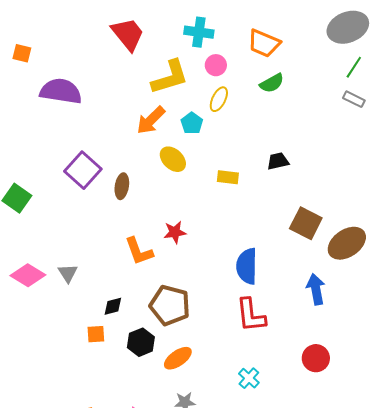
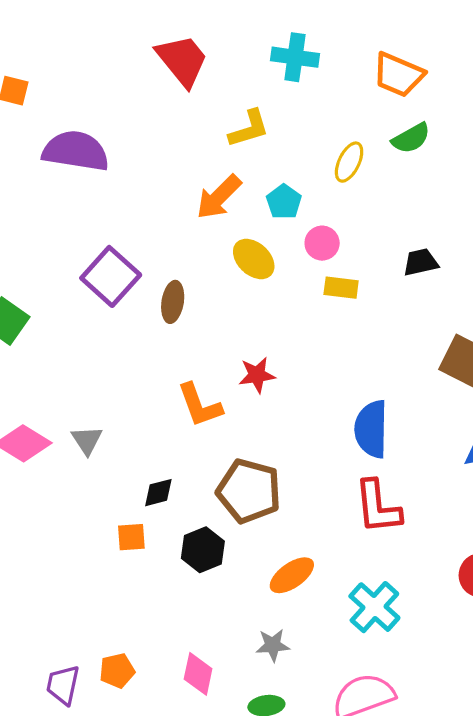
pink circle: (216, 65) -> (322, 243), moved
yellow L-shape: (170, 77) -> (249, 129), size x0.7
yellow ellipse: (219, 99) -> (349, 162), moved
orange ellipse: (178, 358) -> (292, 575), moved
cyan cross: (249, 378) -> (374, 607), size x1.5

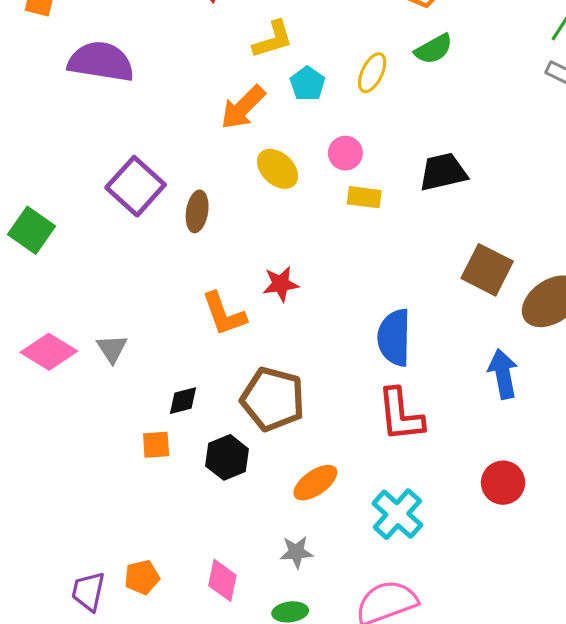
cyan pentagon: (284, 202) -> (307, 84), moved
black trapezoid: (421, 262) -> (443, 172), size x1.4

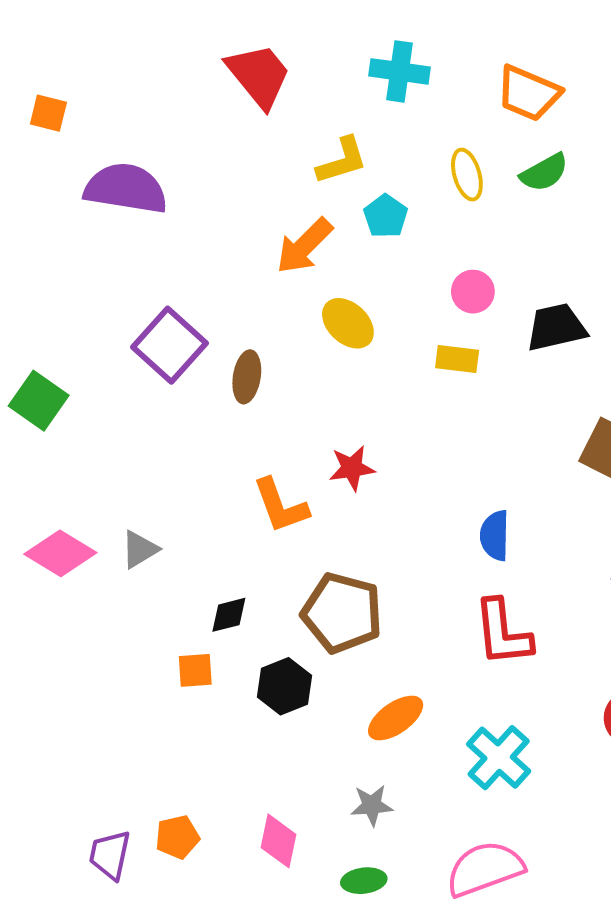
yellow ellipse: (372, 73) -> (467, 175), moved, turned -42
pink circle: (345, 153) -> (473, 292), moved
blue semicircle: (394, 338) -> (495, 536), size x0.7
gray triangle: (112, 349) -> (140, 549), turned 32

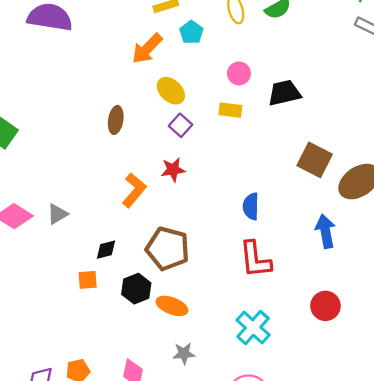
purple square: (169, 345) -> (181, 125), moved, size x0.6
orange L-shape: (281, 506) -> (134, 190), turned -120
orange ellipse: (396, 718) -> (172, 306), moved, turned 56

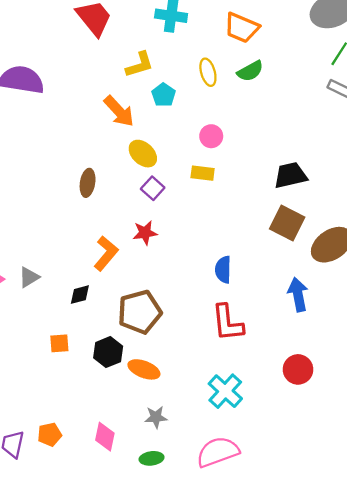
orange arrow: (147, 49) -> (119, 111), turned -88
black trapezoid: (284, 93) -> (290, 175), moved
brown pentagon: (168, 249) -> (140, 312), turned -30
black diamond: (106, 250) -> (80, 295), moved

